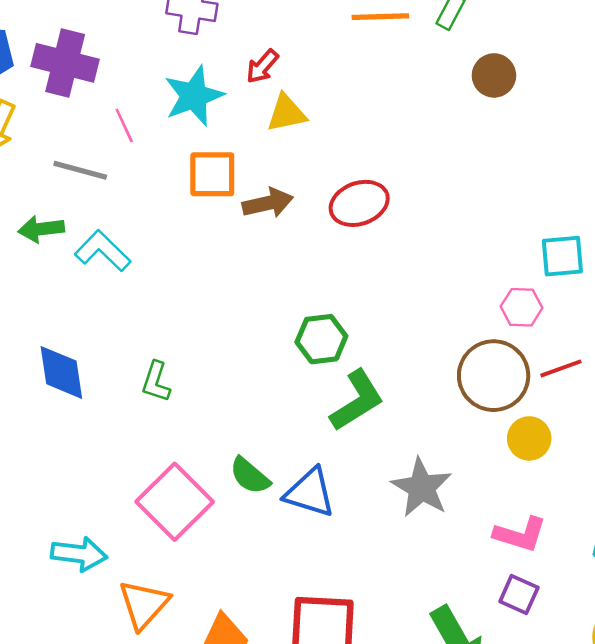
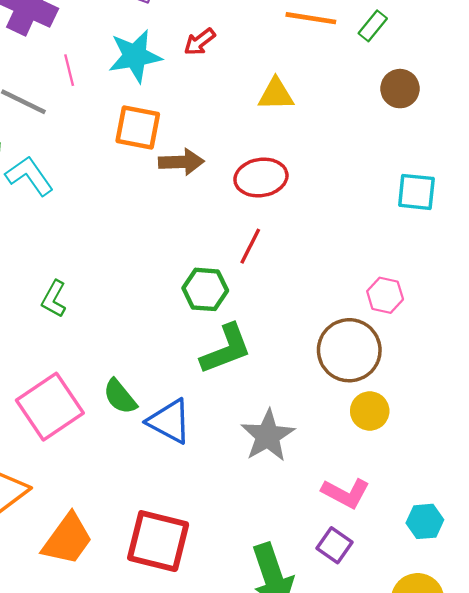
yellow triangle: (286, 113) -> (276, 94), moved
cyan square: (562, 256) -> (416, 192), moved
red line: (561, 368) -> (250, 246), moved, turned -54

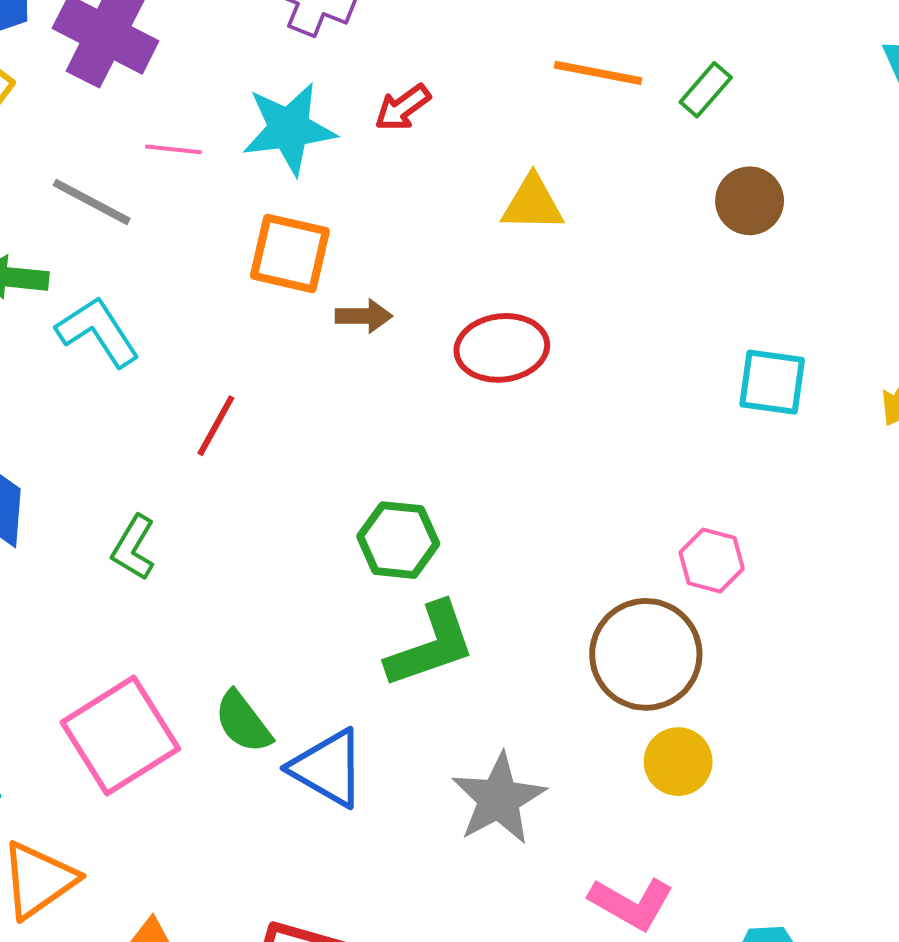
pink line: (69, 70) -> (173, 149), turned -72
brown arrow: (181, 162) -> (364, 316), size x0.7
red line: (250, 246) -> (216, 426), moved

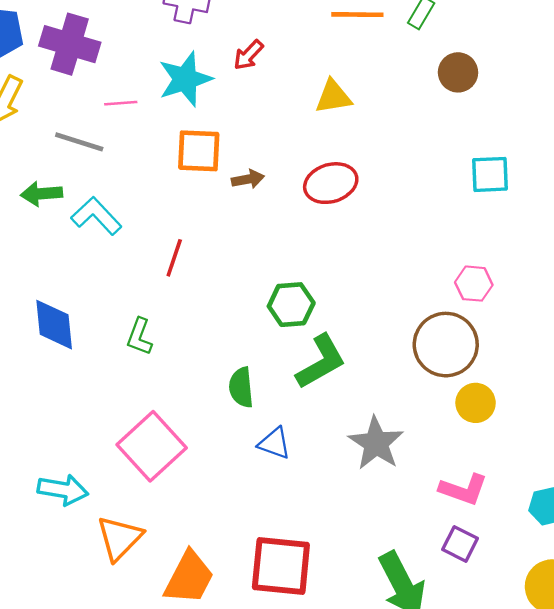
green semicircle: (243, 722) -> (241, 387), moved, turned 42
blue triangle: (328, 768) -> (274, 443), size x0.7

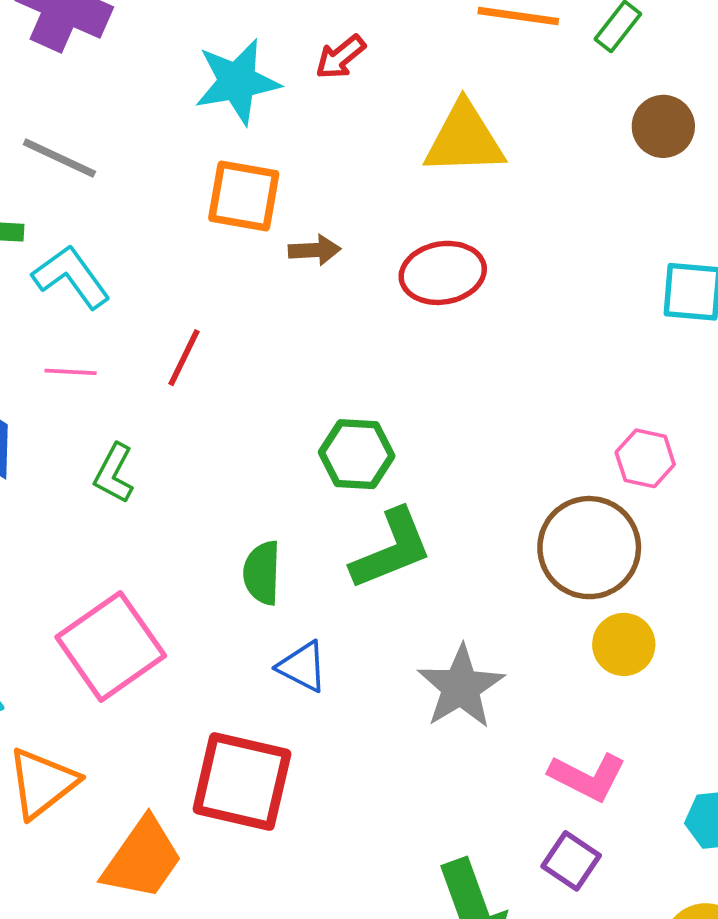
yellow triangle: (333, 97) -> (464, 139), size x1.4
pink line: (121, 103) -> (71, 372), moved
red square: (281, 566) -> (242, 782), moved

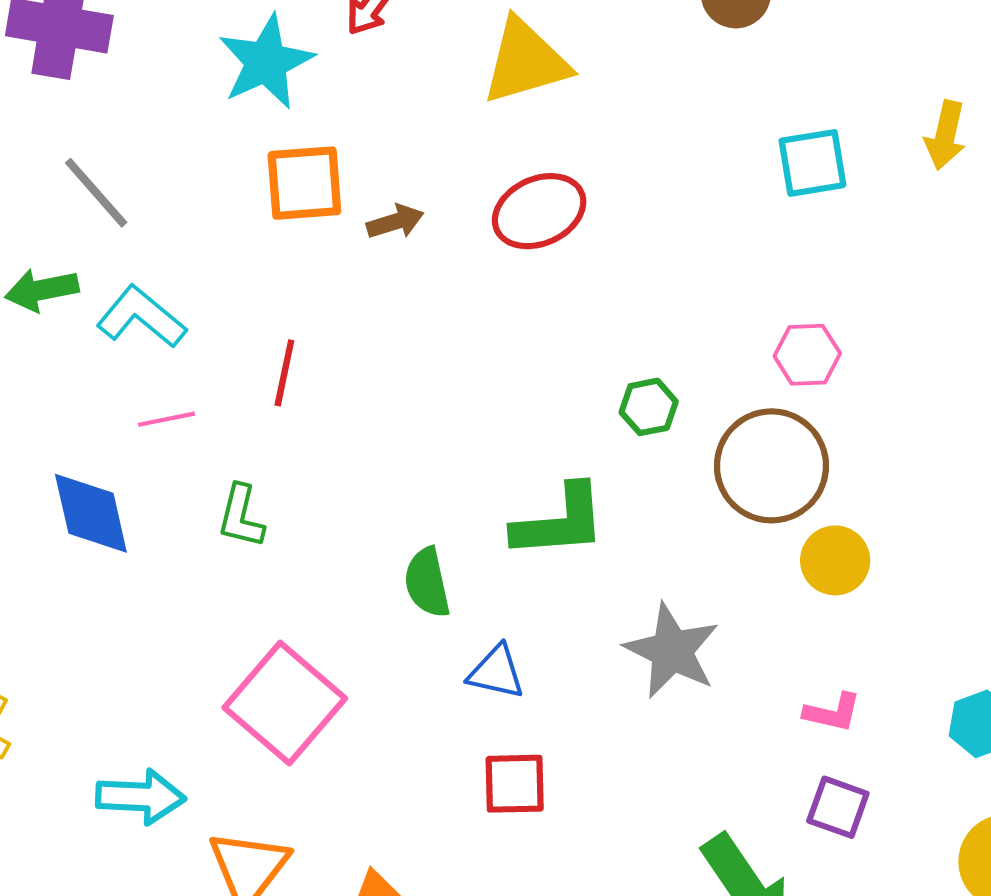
gray line: (59, 158) -> (96, 193), turned 38
green hexagon: (357, 454) -> (649, 407), moved, size x0.7
green L-shape: (391, 549) -> (559, 522), turned 32
pink L-shape: (587, 777) -> (832, 712), size x0.7
red square: (242, 782) -> (515, 784), moved, size x0.6

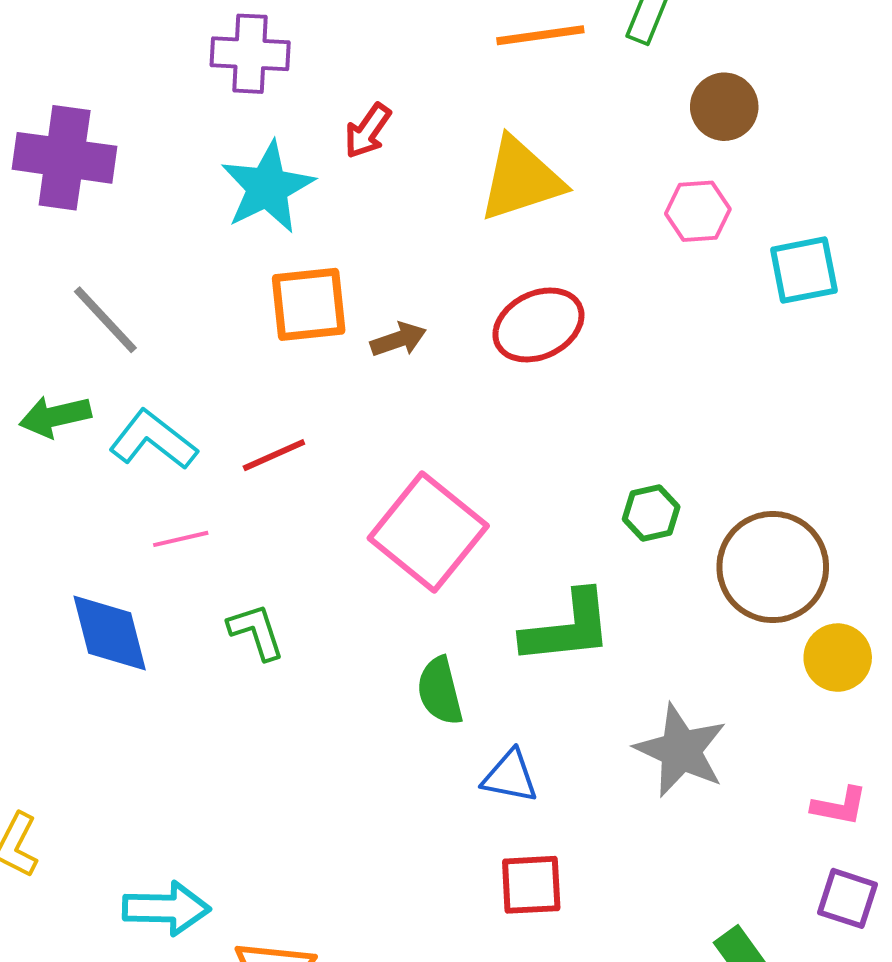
pink hexagon: (807, 355) -> (698, 211), moved
red line: (284, 373) -> (274, 455), moved, turned 56
green L-shape: (241, 516) -> (256, 632), turned 150
pink square: (285, 703) -> (428, 532), moved

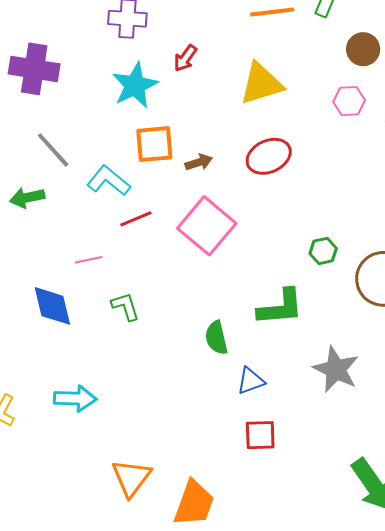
cyan L-shape: (153, 440) -> (109, 181), moved
pink square: (428, 532) -> (207, 226), moved
blue triangle: (510, 776) -> (251, 381), turned -32
cyan arrow: (166, 908) -> (75, 399), moved

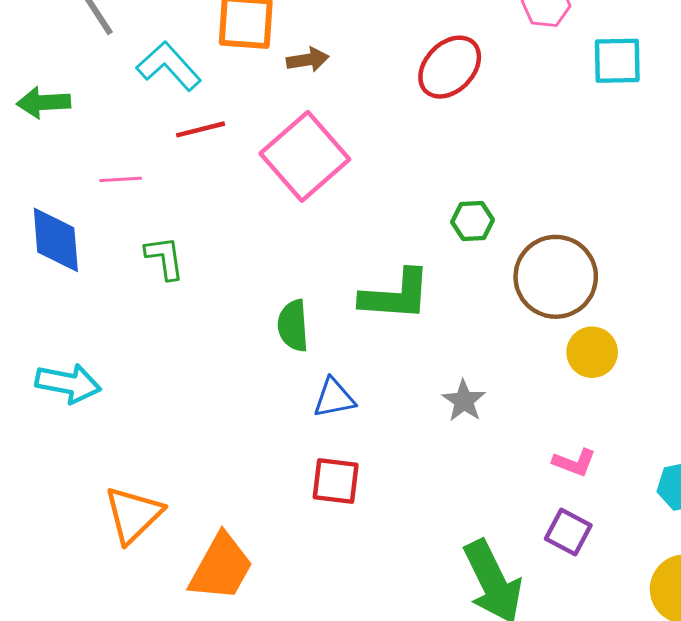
red ellipse: (269, 156) -> (450, 67), moved, turned -30
green arrow: (27, 198) -> (44, 103), moved
gray star: (336, 369) -> (464, 401), size x0.6

